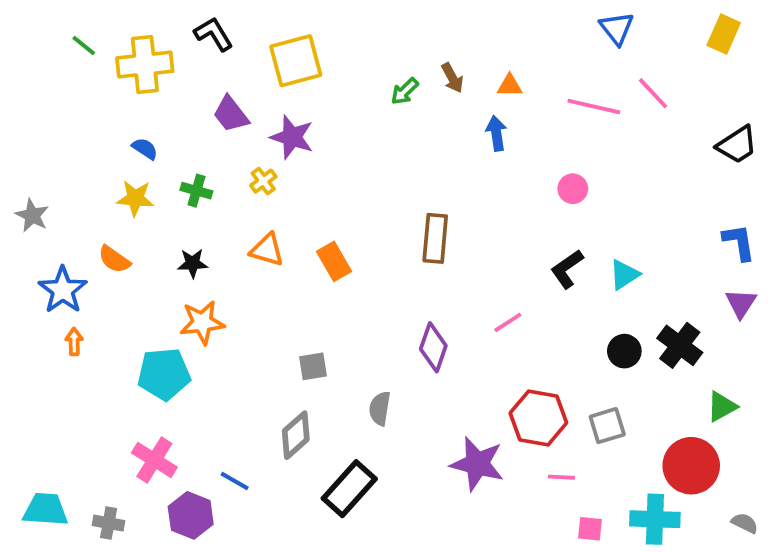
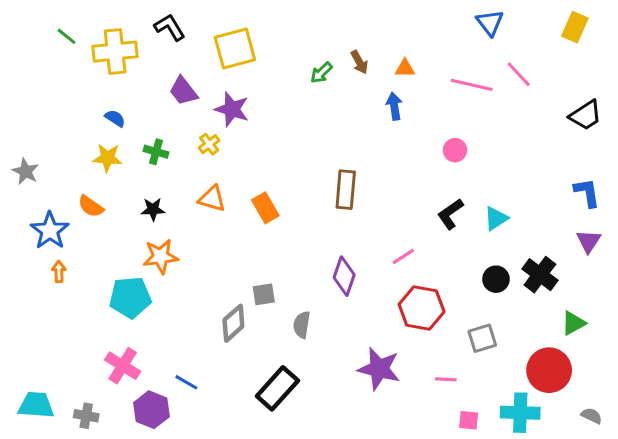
gray square: (313, 366) -> (264, 294), moved
red hexagon: (538, 418) -> (422, 308), moved
gray diamond: (296, 435) -> (233, 323), moved

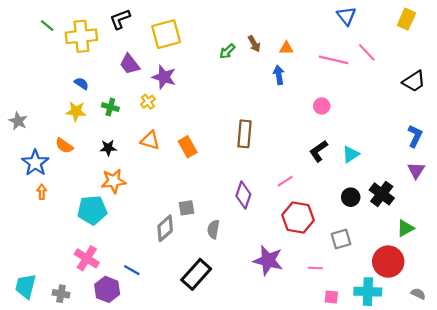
black L-shape: (170, 27) -> (120, 19), turned -80
blue L-shape: (587, 193) -> (415, 136), turned 35
cyan trapezoid: (36, 405) -> (26, 286), turned -80

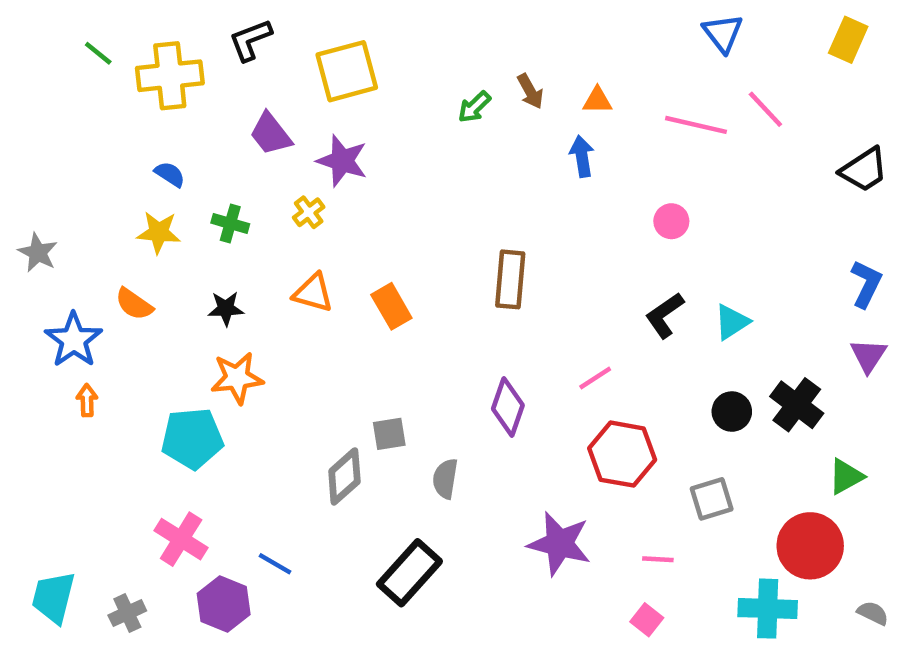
gray cross: (61, 294) -> (127, 613), turned -35
pink square: (331, 297) -> (647, 620), moved, turned 32

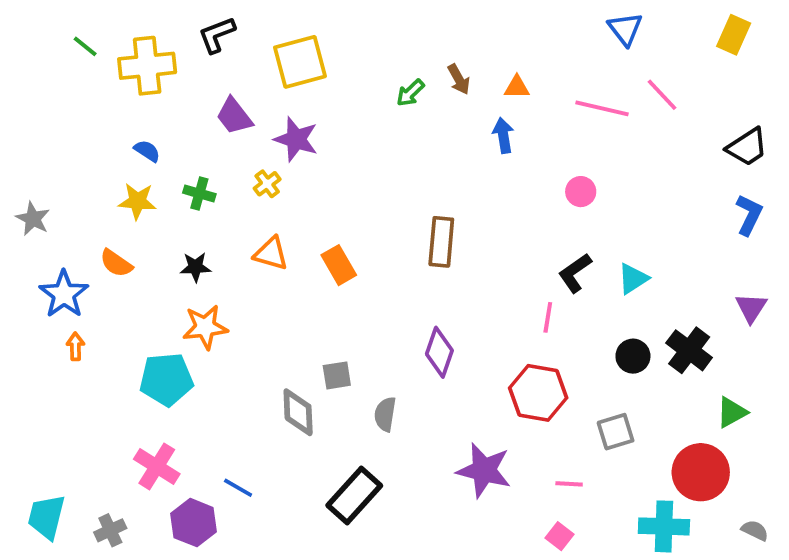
blue L-shape: (866, 284) -> (749, 215), moved
pink line: (595, 378) -> (548, 317), moved, turned -48
gray diamond: (344, 476) -> (298, 412), turned -51

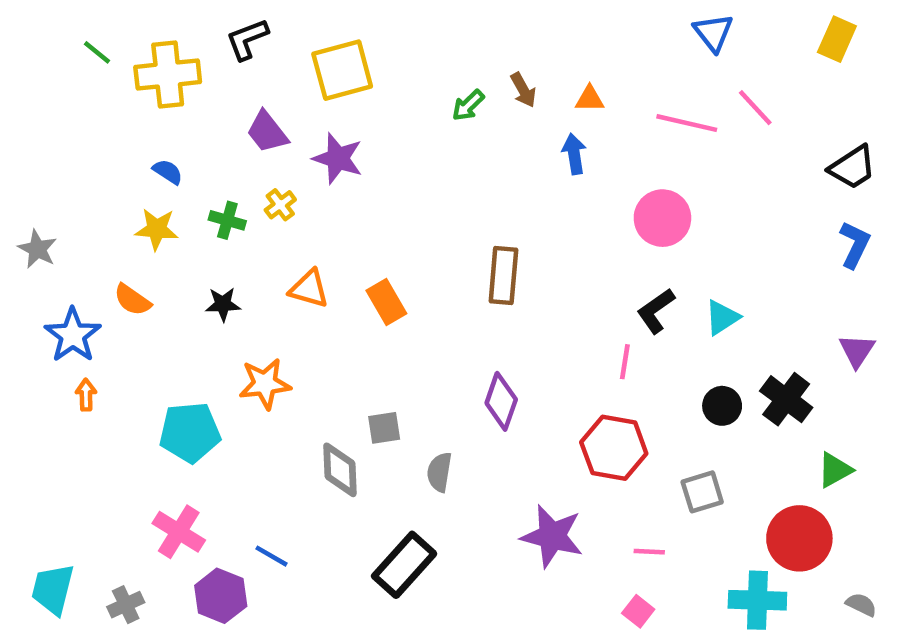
yellow cross: (267, 184) -> (280, 205), moved
pink circle: (581, 192) -> (662, 218), size x1.6
orange star: (205, 327) -> (265, 384), moved

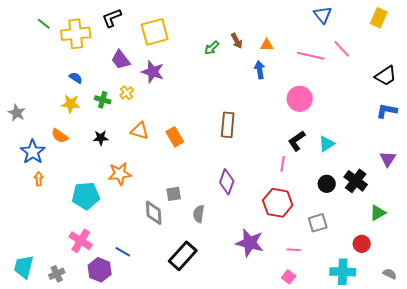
blue L-shape: (855, 245) -> (387, 111), turned -105
red circle: (799, 538) -> (362, 244), size x0.6

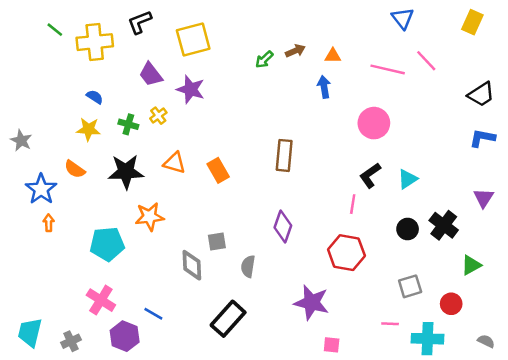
brown arrow: (237, 41) -> (295, 51), turned -84
black star: (101, 138) -> (126, 172), size x1.8
gray square: (318, 223) -> (410, 286), moved
pink line: (294, 250) -> (390, 324), moved
pink square: (289, 277) -> (332, 345), moved, turned -32

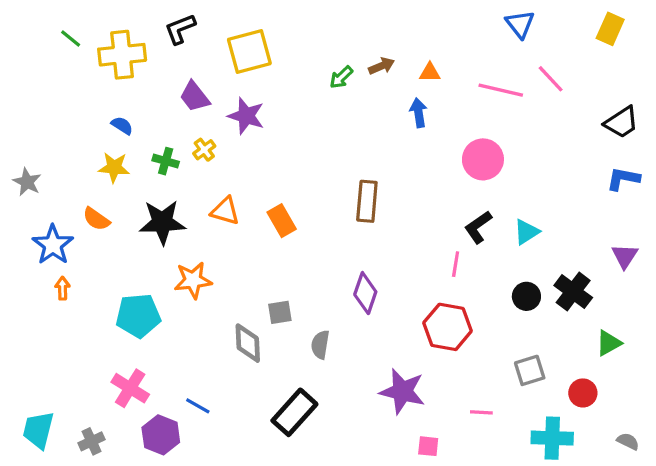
pink line: (390, 324) -> (481, 412), moved

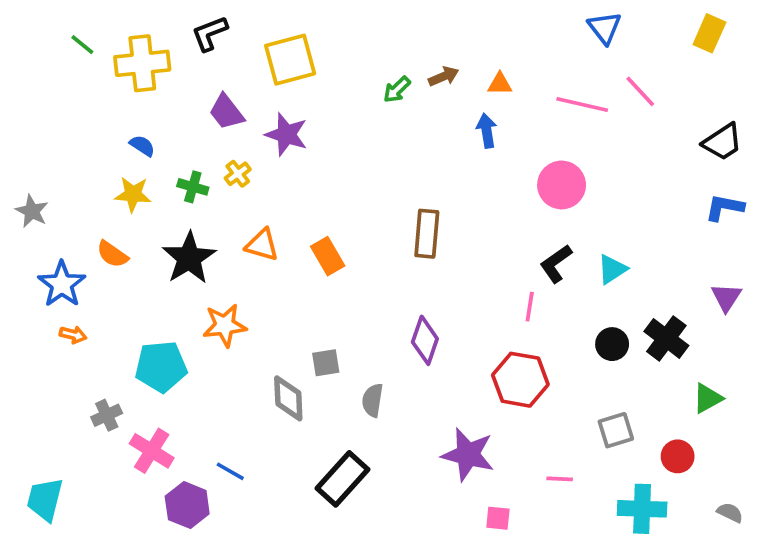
black star: (162, 222) -> (189, 258), turned -30
orange arrow: (62, 288) -> (73, 335), turned 105
gray cross: (91, 441) -> (107, 415), moved

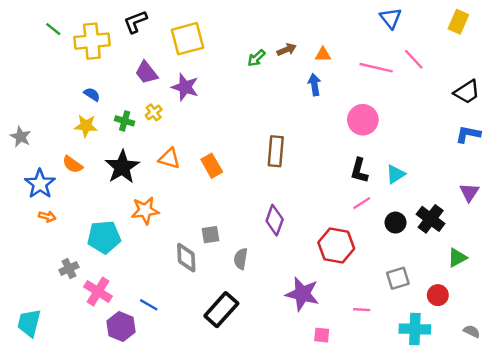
black L-shape: (556, 264) -> (359, 171), turned -40
pink line: (530, 307) -> (362, 203), moved, turned 48

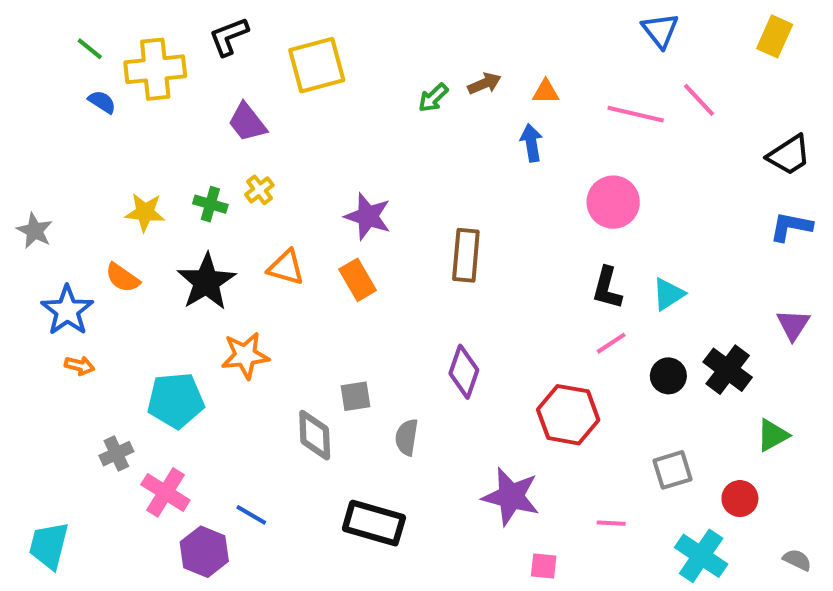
purple star: (185, 87) -> (368, 216), moved
blue semicircle: (92, 94) -> (102, 102), moved
black rectangle: (221, 310) -> (374, 523), turned 64
cyan cross: (415, 329) -> (701, 556), turned 32

